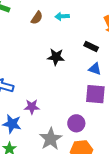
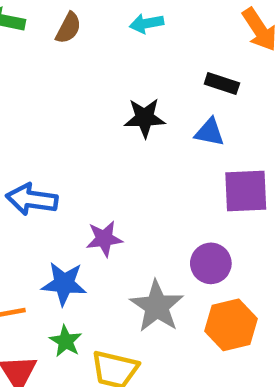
brown semicircle: (37, 18) -> (68, 28), moved
blue triangle: (95, 69) -> (209, 132), moved

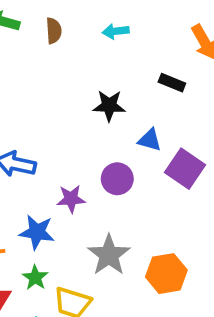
brown semicircle: (68, 28) -> (54, 31), turned -35
blue triangle: (209, 132) -> (150, 140), moved
purple square: (246, 191) -> (185, 169), turned 33
purple circle: (211, 263) -> (117, 179), moved

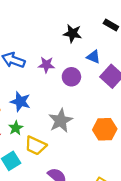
purple star: (71, 199) -> (46, 65), moved
orange hexagon: (166, 274) -> (105, 129), moved

